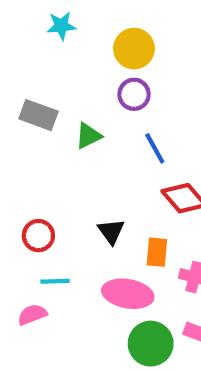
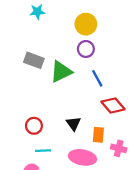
cyan star: (61, 26) -> (37, 12), moved
green triangle: (88, 136) -> (61, 72), size x1.5

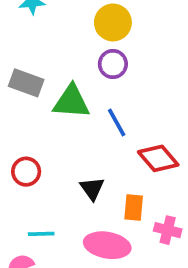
green triangle: (61, 72) -> (71, 102), turned 30
blue line: (97, 78) -> (117, 123), moved
red circle: (34, 126) -> (26, 172), moved

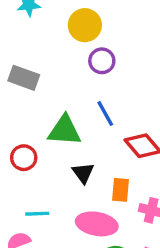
yellow circle: (113, 22) -> (85, 25), moved
green triangle: (71, 102) -> (64, 130), moved

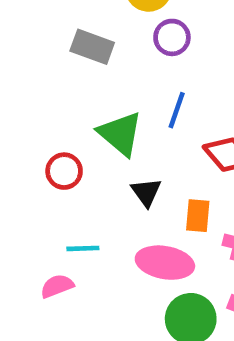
gray rectangle: (24, 78) -> (92, 47), moved
blue line: (105, 113) -> (177, 110), turned 48
green triangle: (64, 130) -> (120, 134), turned 36

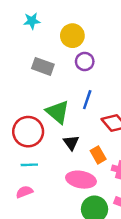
red circle: (64, 171) -> (28, 132), size x1.6
orange rectangle: (198, 216) -> (98, 155), turned -35
cyan line: (83, 248) -> (29, 165), moved

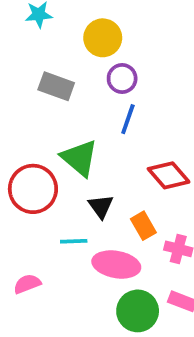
blue line: (87, 100) -> (128, 119), moved
cyan line: (29, 165) -> (74, 241), moved

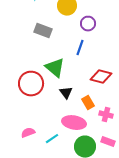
purple circle: (122, 79) -> (88, 24), moved
red diamond: (169, 175) -> (101, 77), turned -35
cyan line: (74, 241) -> (52, 139), moved, turned -32

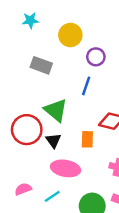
black triangle: (66, 93) -> (53, 141), moved
orange rectangle: (88, 103) -> (87, 139), moved, turned 32
pink ellipse: (74, 123) -> (66, 168), moved

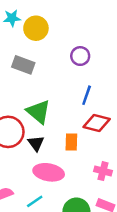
yellow circle: (70, 35) -> (36, 28), moved
blue line: (86, 86) -> (87, 95), moved

